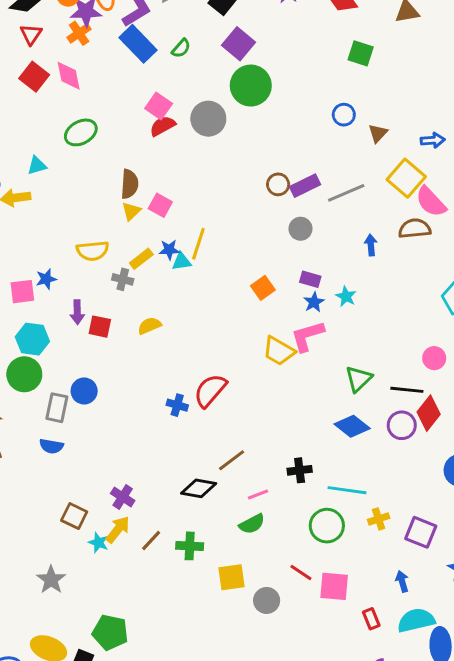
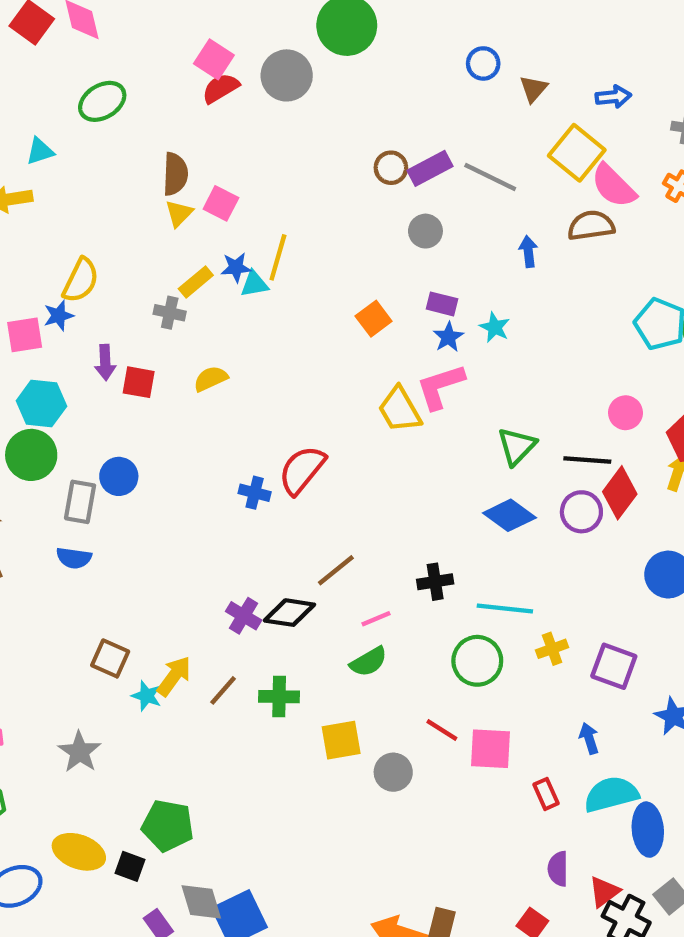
gray line: (346, 193) -> (490, 177), turned 51
yellow semicircle: (93, 251) -> (81, 280), moved, turned -56
yellow trapezoid: (279, 351) -> (400, 410), turned 32
purple cross: (123, 497) -> (244, 616), moved

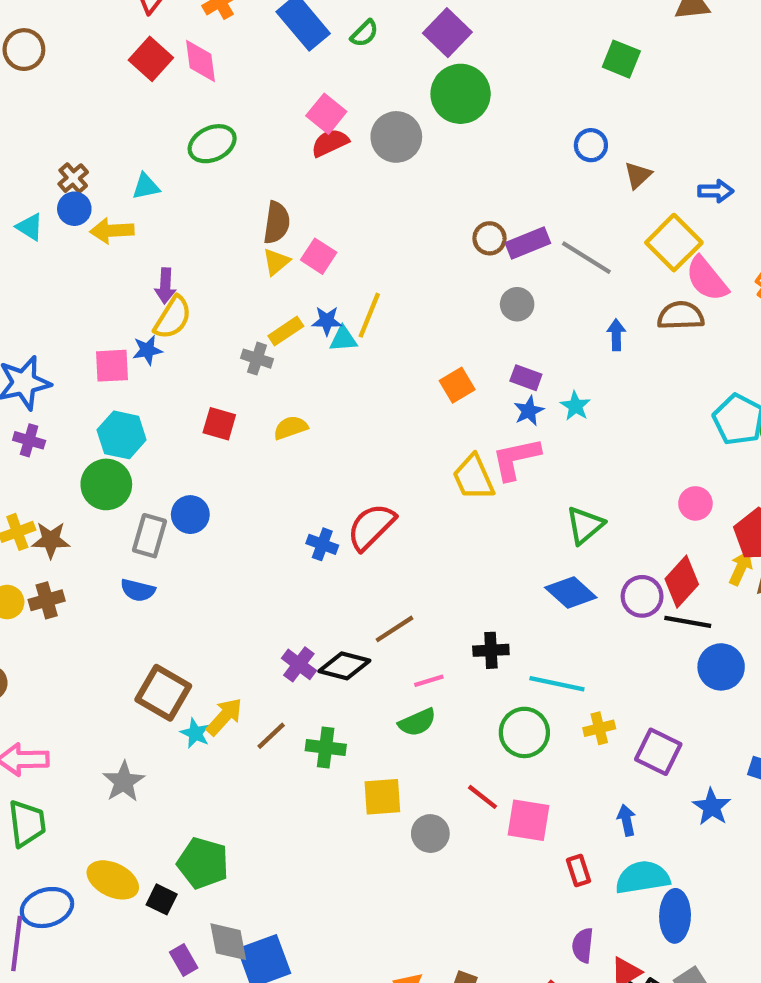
purple arrow: (105, 362) -> (165, 286), moved
black line: (587, 460) -> (688, 622), moved
brown square: (110, 658) -> (163, 693), size x1.4

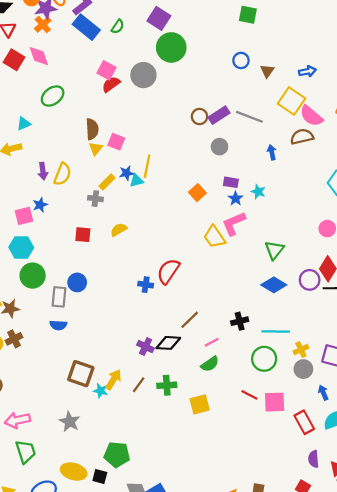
yellow semicircle: (173, 318) -> (62, 174), moved
cyan hexagon: (122, 435) -> (21, 247), moved
gray circle: (430, 834) -> (303, 369), moved
red rectangle: (578, 871) -> (304, 422), size x1.5

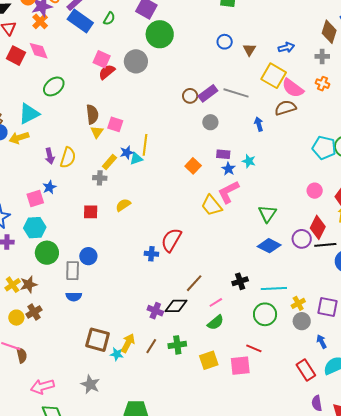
cyan triangle: (24, 124) -> (29, 114), size x1.6
pink square: (275, 402) -> (240, 366), moved

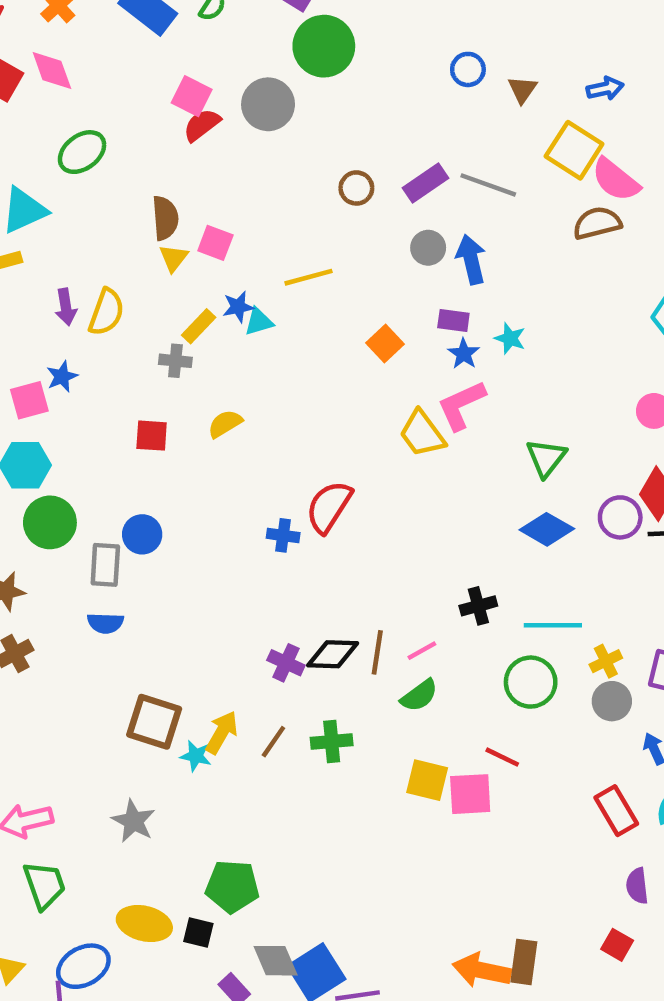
brown circle: (190, 96) -> (356, 188), moved
blue arrow: (259, 124) -> (471, 259), moved, size x1.5
yellow line: (145, 145) -> (309, 277), moved, turned 65
brown line: (194, 283) -> (377, 652), moved, turned -36
yellow square: (209, 360) -> (427, 780), moved, turned 30

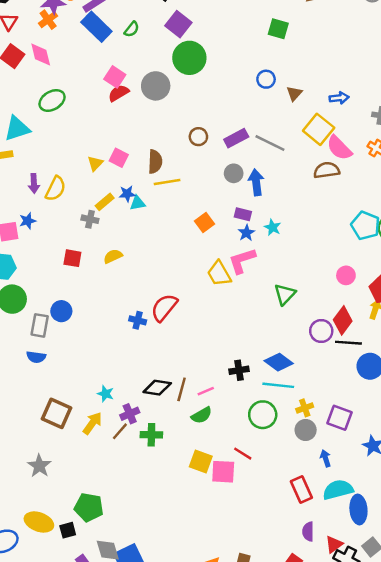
brown semicircle: (165, 218) -> (155, 162), moved
blue diamond: (547, 529) -> (279, 362), moved
purple cross: (286, 663) -> (130, 414), moved, turned 36
cyan star: (196, 756) -> (106, 394), moved
black square: (198, 933) -> (68, 530), turned -35

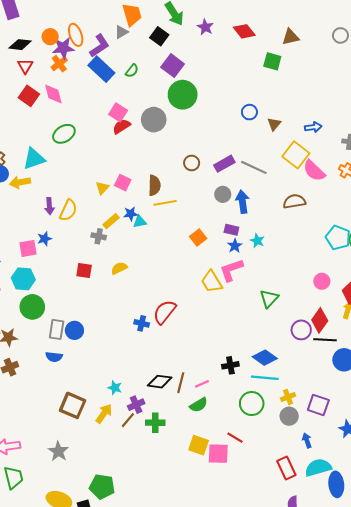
green square: (278, 29) -> (272, 61), moved
brown semicircle: (327, 170) -> (294, 201), moved
blue circle: (61, 311) -> (74, 330), moved

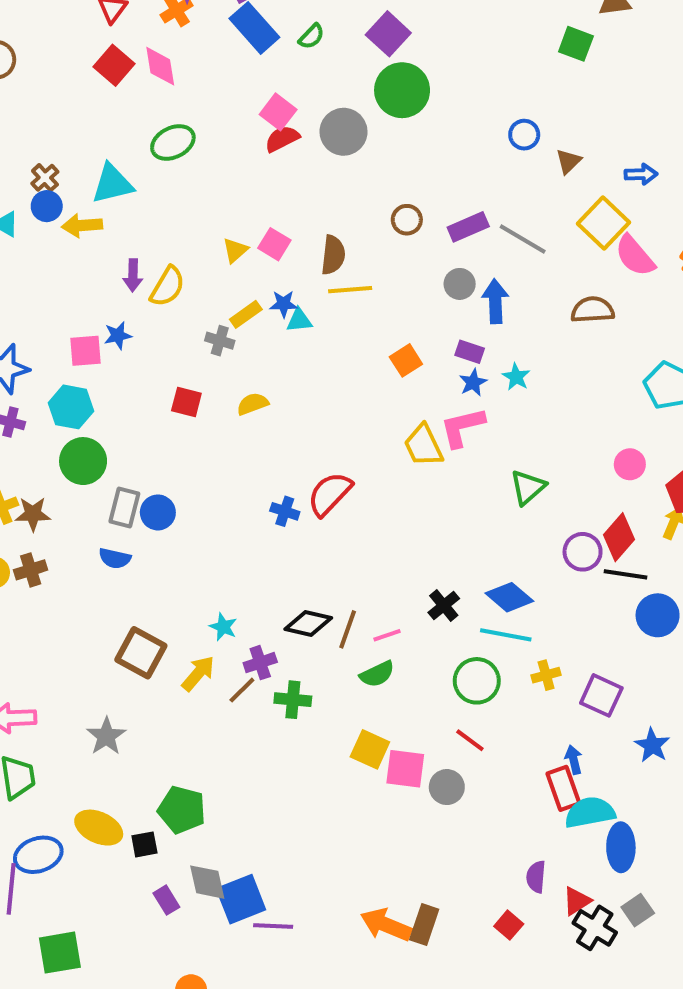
black cross: (230, 365) -> (444, 605), turned -35
gray circle: (289, 416) -> (447, 787), moved
red line: (235, 438) -> (470, 740), moved
red rectangle: (286, 468) -> (563, 788), moved

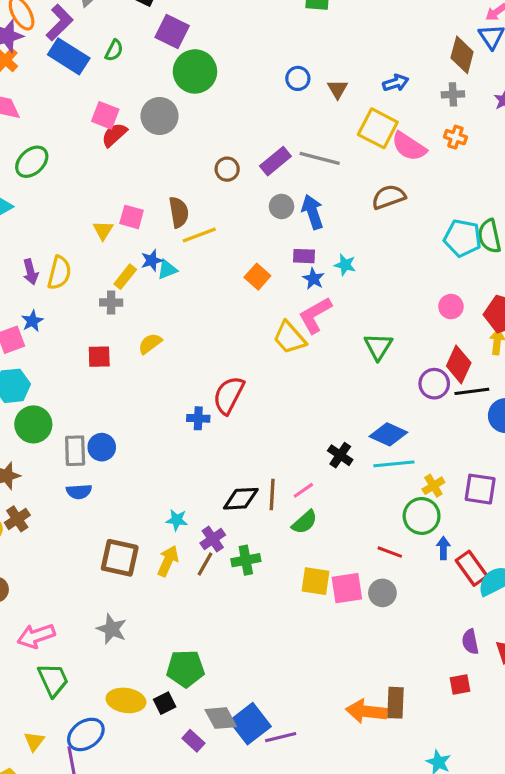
green circle: (477, 681) -> (422, 516), moved
blue arrow: (574, 760) -> (443, 548), moved, turned 30
red square: (509, 925) -> (460, 685), turned -35

